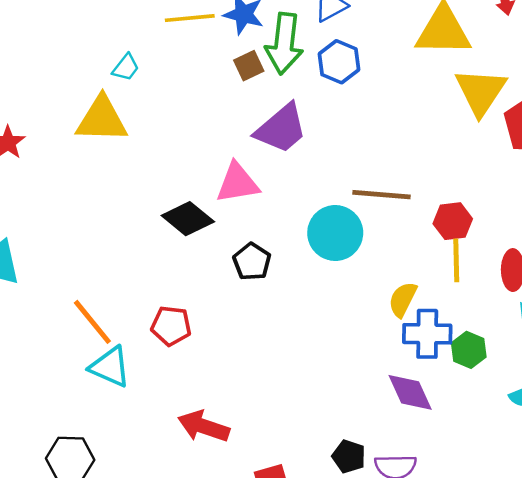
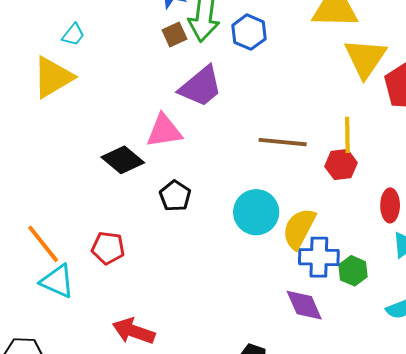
yellow triangle: (102, 119) -> (53, 77), turned -33
cyan circle: (335, 233) -> (256, 212), moved
yellow line: (456, 260) -> (347, 135), moved
yellow semicircle: (403, 299) -> (299, 229), size x1.4

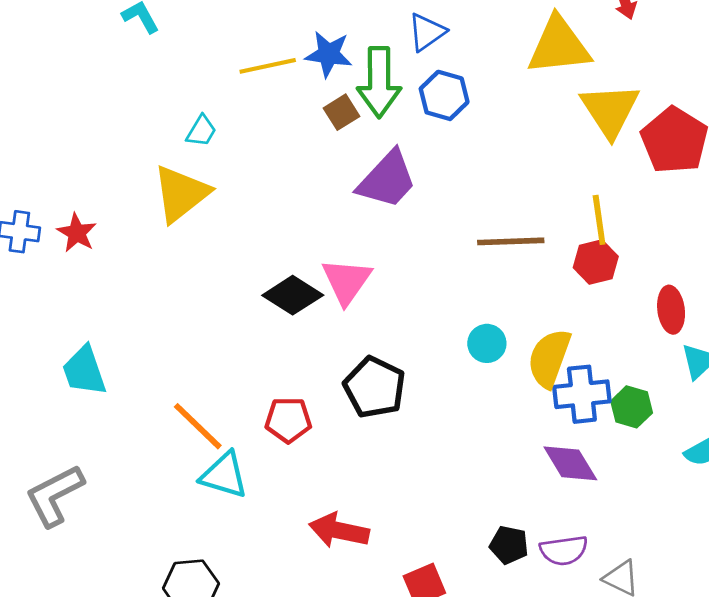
pink triangle: (164, 131) -> (346, 281), moved, turned -39
black pentagon: (175, 196) -> (375, 387), moved, size x1.4
cyan circle: (256, 212) -> (487, 343), size x0.6

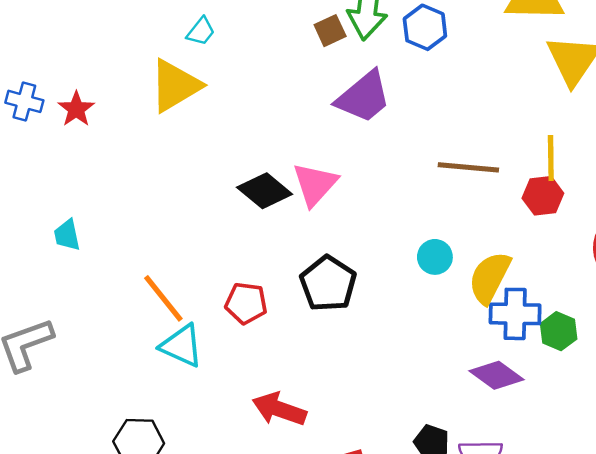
cyan trapezoid: (84, 371) -> (67, 235), size x0.7
purple diamond: (570, 463) -> (497, 375), turned -30

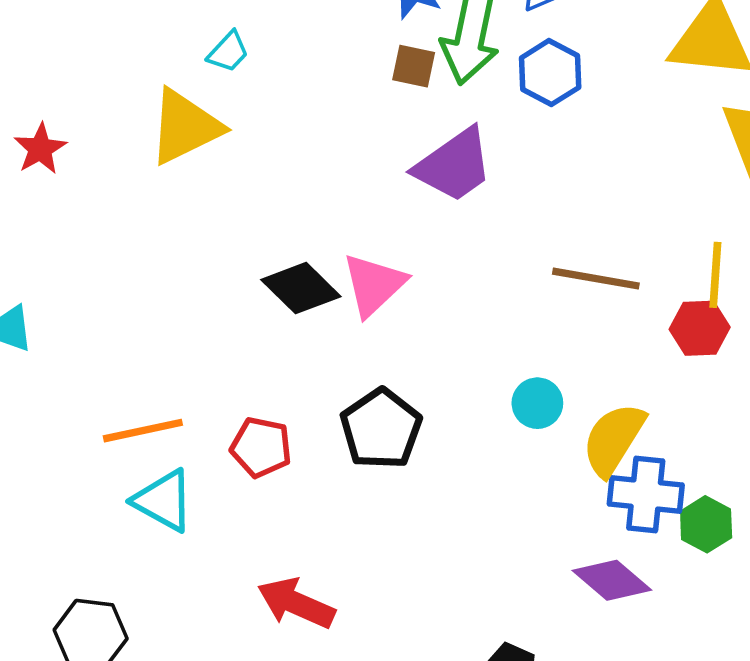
brown square: (330, 31) -> (414, 66), turned 32
orange line: (163, 298) -> (143, 431), turned -68

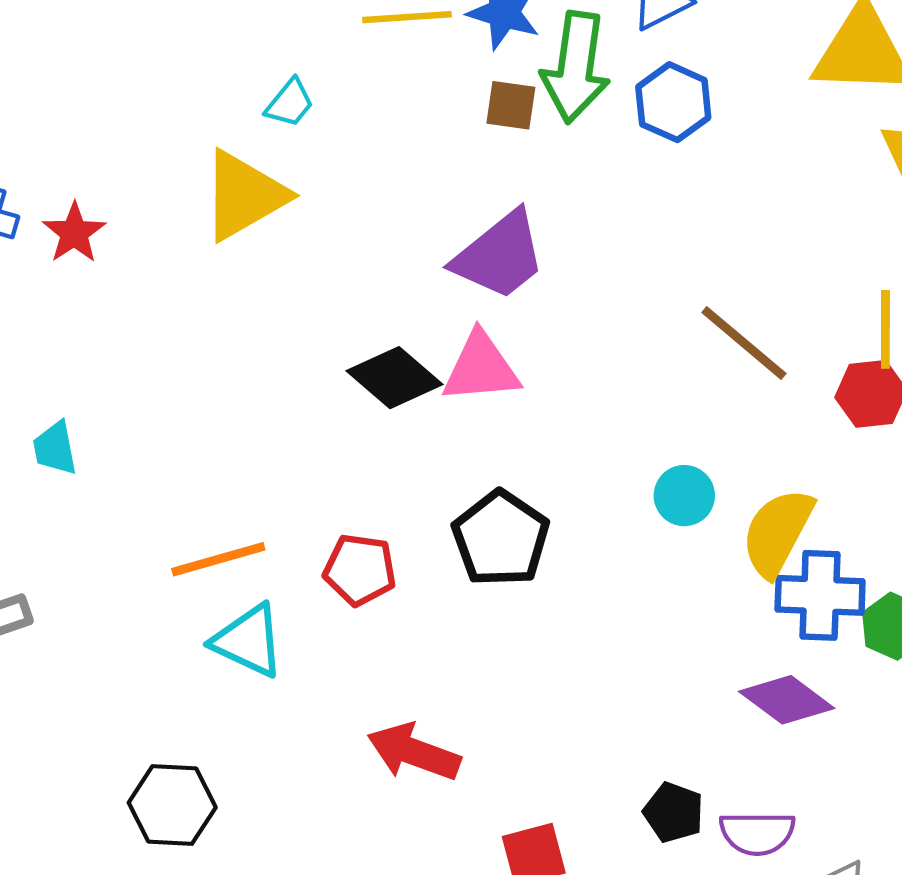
purple trapezoid: (454, 165) -> (500, 256), moved
brown line: (596, 279) -> (744, 343), turned 34
pink triangle: (374, 285) -> (481, 368), turned 42

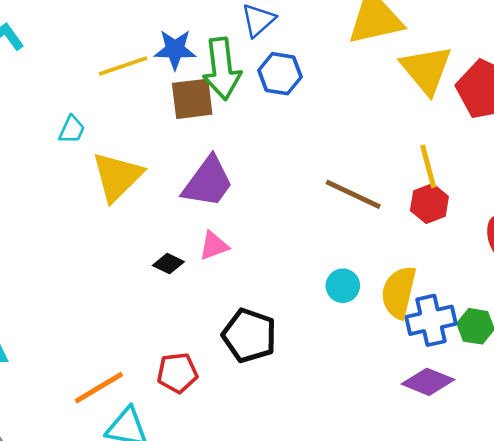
brown square: (511, 105) -> (192, 99), size x1.5
yellow triangle: (244, 195) -> (117, 177), moved
pink triangle: (481, 368) -> (214, 246), size x0.7
black diamond: (395, 378) -> (168, 264), size x0.6

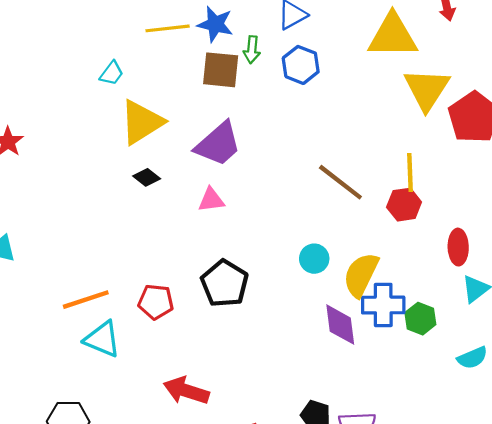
green arrow: (222, 69) -> (252, 50), size x0.5
black diamond: (168, 264) -> (147, 177), moved
purple diamond: (428, 382) -> (340, 325), moved, turned 48

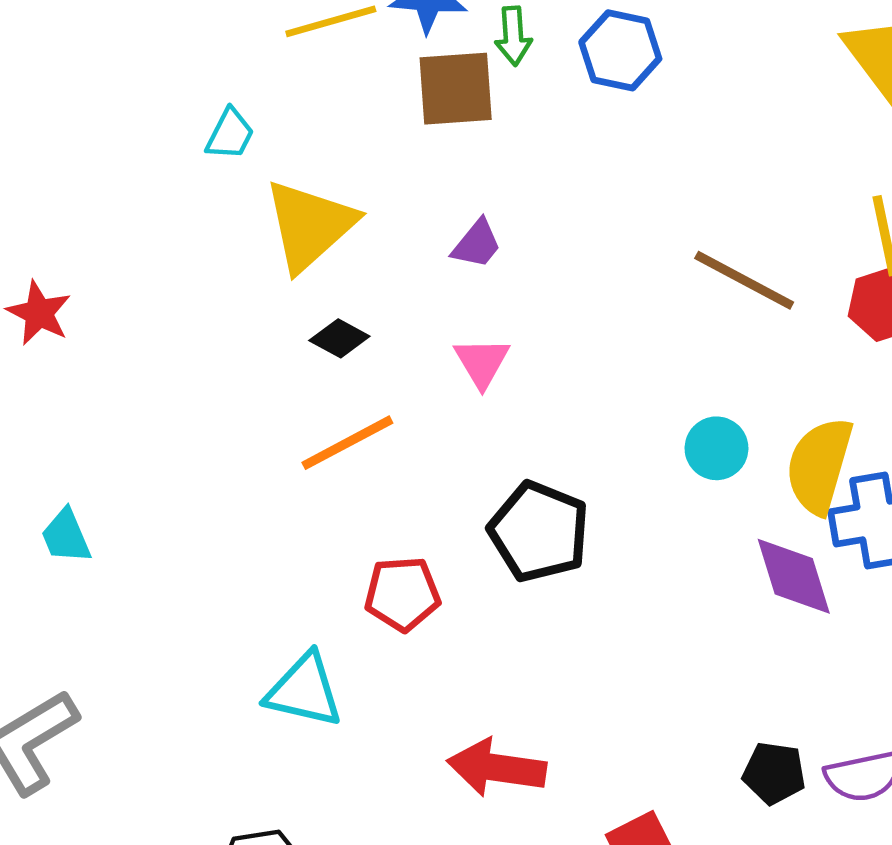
purple trapezoid: (218, 144) -> (477, 244), size x0.5
pink triangle: (211, 200) -> (482, 362), turned -44
orange line: (86, 300) -> (347, 443), moved

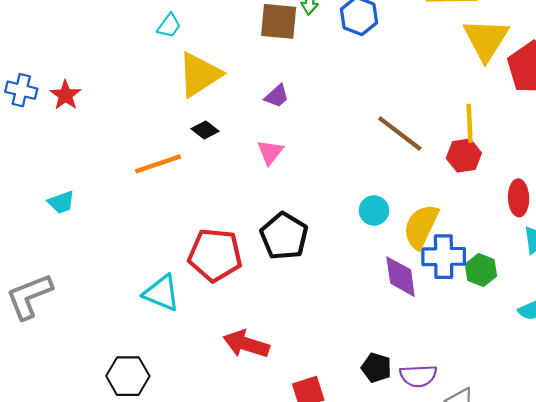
orange line: (347, 443) -> (158, 164), moved
cyan trapezoid: (66, 536) -> (61, 202), turned -96
red pentagon: (402, 594) -> (215, 255), size x1.5

